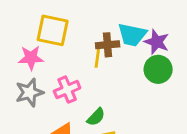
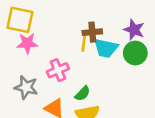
yellow square: (53, 30) -> (20, 20), moved
cyan trapezoid: (132, 35) -> (106, 48), moved
gray star: (29, 92) -> (26, 87), moved, turned 30

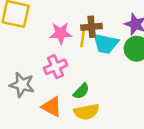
pink star: (27, 43) -> (61, 33), moved

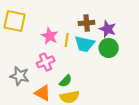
brown cross: (92, 27) -> (87, 23), moved
pink star: (61, 33) -> (50, 36), turned 30

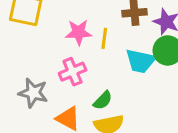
pink star: (50, 36) -> (79, 32), turned -30
cyan trapezoid: (85, 44) -> (141, 61), moved

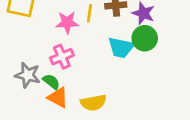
yellow line: (104, 38) -> (89, 13), moved
green semicircle: (103, 100) -> (51, 82), moved, turned -96

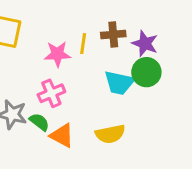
orange triangle: (58, 97) -> (62, 135), moved
yellow semicircle: (93, 103) -> (110, 134), moved

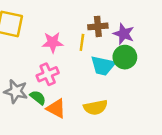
yellow line: (83, 44) -> (82, 42), moved

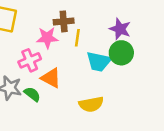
brown cross: (98, 26) -> (64, 21), moved
pink cross: (48, 74) -> (30, 60), moved
orange triangle: (56, 109) -> (51, 78), moved

